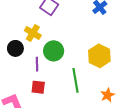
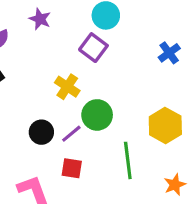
black circle: (15, 48) -> (41, 132), moved
purple line: (37, 64) -> (71, 134), turned 48

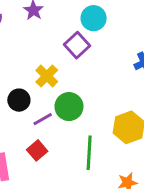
black circle: (41, 132) -> (19, 100), moved
red square: (72, 168) -> (37, 150), turned 30

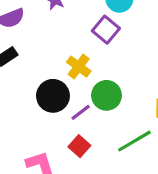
black circle: (19, 100) -> (53, 96), size x1.4
green line: (89, 153) -> (134, 141), turned 64

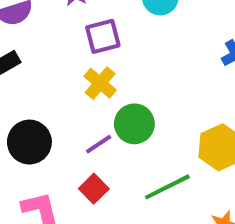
purple square: (106, 30) -> (103, 36), moved, turned 32
black circle: (53, 96) -> (29, 142), moved

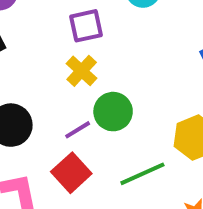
red square: (94, 189) -> (71, 173), size x1.4

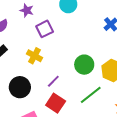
yellow cross: (82, 71) -> (34, 56), moved
green circle: (113, 112) -> (84, 65), moved

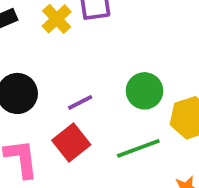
yellow cross: (34, 56) -> (57, 19), moved

